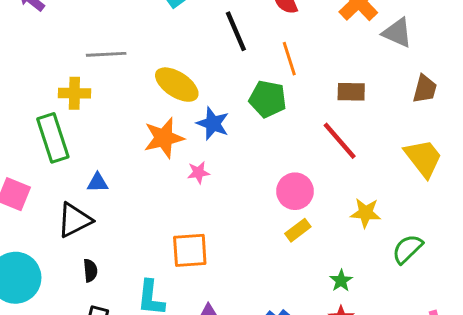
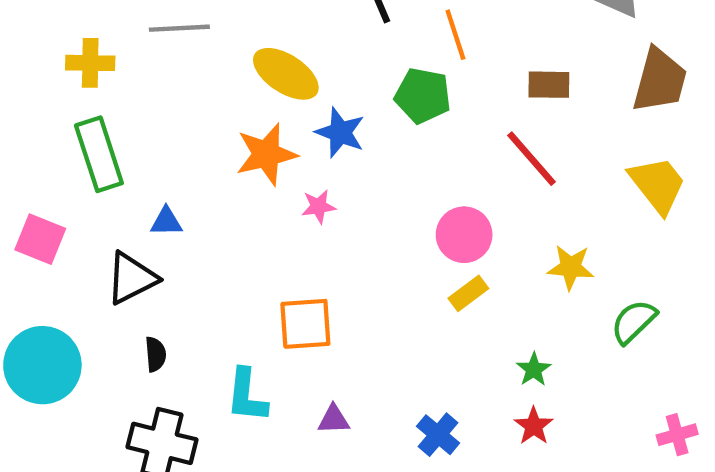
brown trapezoid: (425, 89) -> (660, 80), size x1.5
yellow cross: (74, 93) -> (90, 63), moved

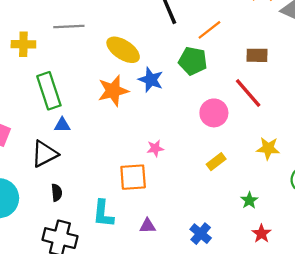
orange line: (455, 35) -> (209, 30), turned 70
green rectangle: (99, 154) -> (49, 91), moved
pink star: (318, 206) -> (155, 148), moved
pink circle: (464, 235) -> (214, 113), moved
red star: (534, 426) -> (261, 234), moved

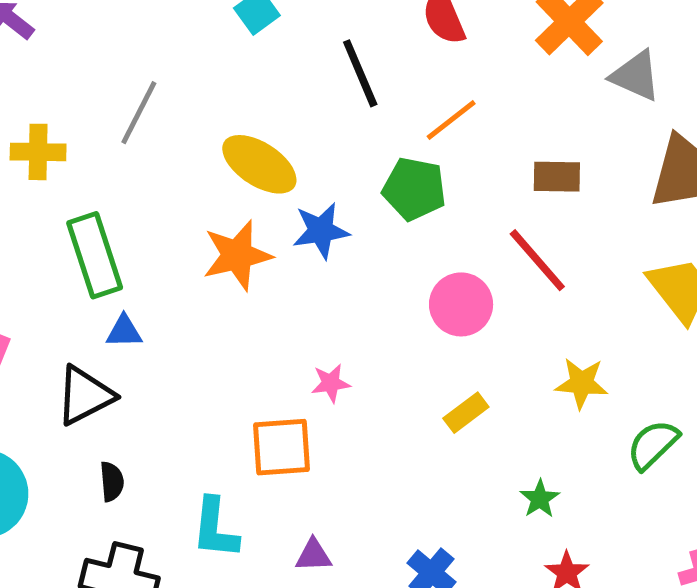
gray line: (69, 27) -> (139, 113), turned -60
blue star: (151, 80) -> (321, 231), turned -30

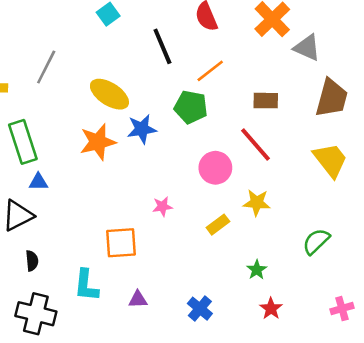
pink star: (331, 383) -> (162, 207), moved
yellow star: (582, 383) -> (257, 203), moved

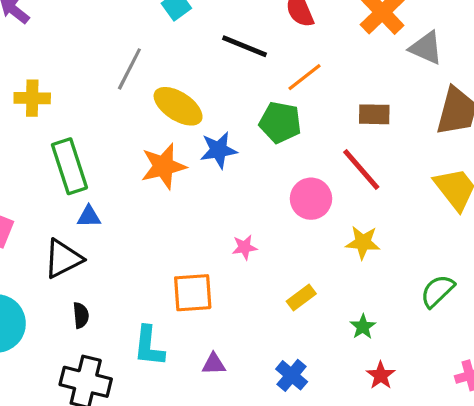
black line: (162, 46) -> (245, 46), turned -45
gray line: (46, 67) -> (129, 69), moved
yellow rectangle: (218, 225) -> (301, 298), moved

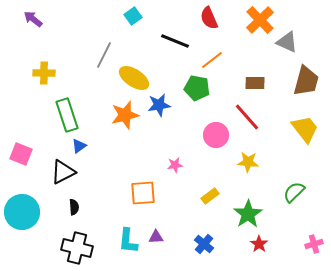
blue triangle: (89, 216) -> (79, 146), turned -35
green star: (363, 327) -> (248, 214), size x1.8
cyan L-shape: (149, 346) -> (128, 241), moved

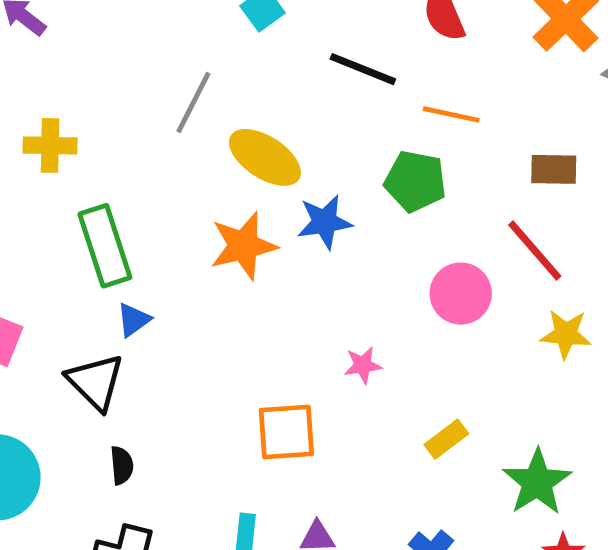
orange line: (212, 60) -> (451, 114), turned 50
yellow star: (248, 162) -> (566, 334), moved
black triangle: (63, 172) -> (95, 382), turned -48

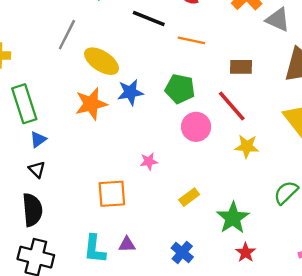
green pentagon: (415, 181) -> (180, 89), moved
black triangle: (95, 382) -> (37, 169), moved, size x0.6
black semicircle: (122, 465) -> (32, 210), size x1.8

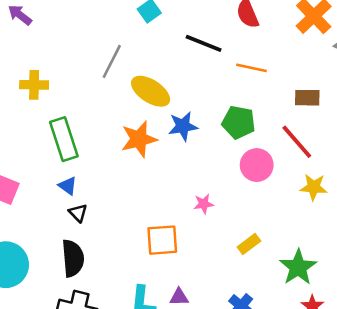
blue triangle: (38, 140) -> (68, 186), moved, turned -48

